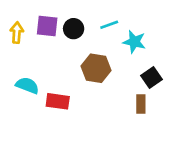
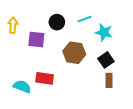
purple square: (47, 26) -> (36, 39), moved
black square: (151, 78) -> (106, 60), moved
cyan semicircle: (27, 85) -> (22, 87), moved

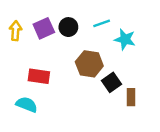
purple square: (36, 39) -> (44, 28), moved, turned -30
black square: (106, 60) -> (111, 82), moved
red rectangle: (45, 78) -> (39, 76), moved

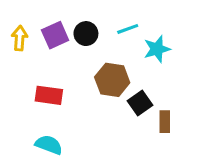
cyan star: (125, 39) -> (157, 49), turned -30
cyan semicircle: (27, 104) -> (49, 145), moved

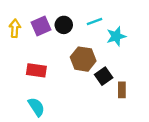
cyan semicircle: (49, 145) -> (36, 107), turned 36

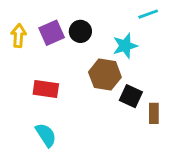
cyan line: (95, 22) -> (148, 14), moved
cyan star: (116, 36) -> (125, 46), moved
black square: (104, 76) -> (131, 96), turned -30

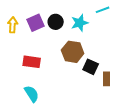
cyan star: (125, 46) -> (80, 23), moved

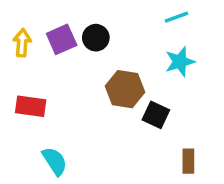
cyan star: (80, 23) -> (180, 62), moved
red rectangle: (32, 62) -> (31, 106), moved
brown rectangle: (107, 79) -> (188, 161), moved

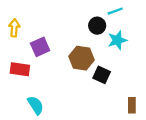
black circle: (96, 38) -> (97, 26), moved
purple square: (62, 39) -> (40, 47), moved
brown rectangle: (188, 161) -> (132, 105), moved

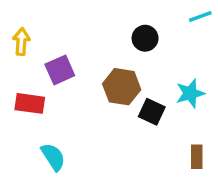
cyan line: (115, 11) -> (200, 16), moved
cyan star: (117, 40) -> (190, 93), moved

